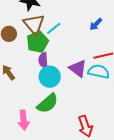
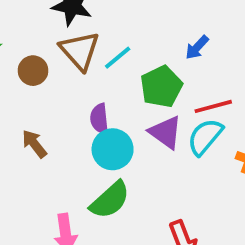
green pentagon: (38, 42) -> (161, 87), moved
cyan semicircle: (99, 72) -> (205, 137), turned -60

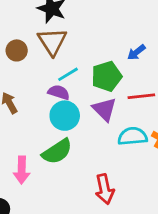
cyan line: (118, 58) -> (68, 74), moved
purple semicircle: (99, 119) -> (59, 92), turned 105
cyan semicircle: (205, 137) -> (132, 136), moved, turned 36

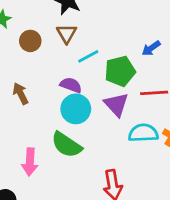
brown triangle: (52, 42) -> (67, 34), size x0.7
cyan line: (68, 74) -> (88, 56), moved
green semicircle: (57, 152) -> (66, 145), turned 64

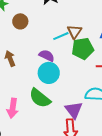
brown triangle: (67, 34) -> (75, 32), moved
purple triangle: (116, 104) -> (74, 110), moved

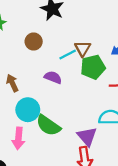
brown circle: (20, 21) -> (34, 42), moved
cyan circle: (49, 73) -> (28, 110), moved

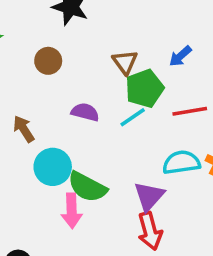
cyan line: (68, 55) -> (133, 117), moved
purple triangle: (87, 136) -> (149, 196), turned 30
pink arrow: (18, 138) -> (72, 211), moved

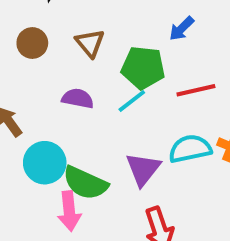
brown triangle: (125, 62) -> (90, 43), moved
green pentagon: (144, 88) -> (143, 68), turned 30
purple triangle: (149, 196) -> (143, 169), moved

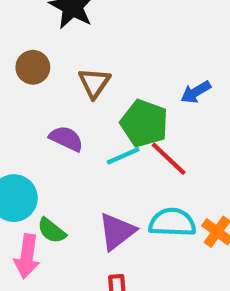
red line: (196, 90) -> (169, 159), moved, turned 42
green semicircle: (85, 183) -> (52, 231), size x0.6

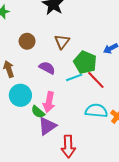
brown circle: (33, 67) -> (27, 41), moved
purple triangle: (117, 231) -> (47, 126), moved
pink arrow: (27, 256) -> (49, 102), moved

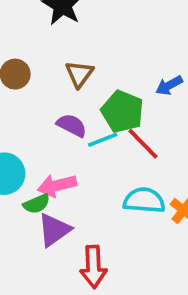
purple semicircle: (47, 68) -> (72, 125), moved
pink arrow: (49, 102) -> (57, 185), turned 66
green semicircle: (38, 112) -> (37, 204), turned -64

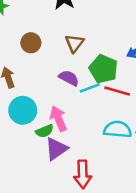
red line: (143, 144) -> (117, 91), turned -30
pink arrow: (57, 185) -> (58, 119), turned 80

